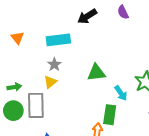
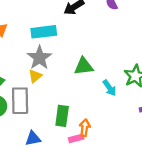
gray star: (54, 64) -> (39, 58), size x1.6
green rectangle: (110, 115) -> (62, 116), moved

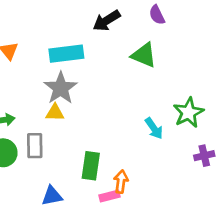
green triangle: (84, 66) -> (144, 55), moved, turned 30
yellow triangle: (35, 76) -> (55, 113), turned 40
gray rectangle: (20, 101) -> (35, 146), size x0.7

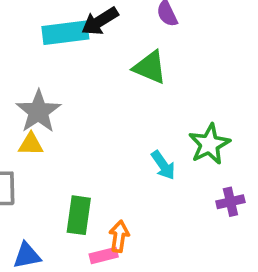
cyan rectangle: (66, 54) -> (65, 33), moved

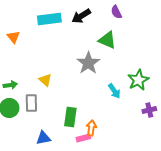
cyan rectangle: (65, 33) -> (49, 19), moved
gray star: (38, 111) -> (88, 63), moved
yellow triangle: (31, 144) -> (45, 80), turned 40

